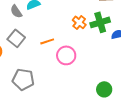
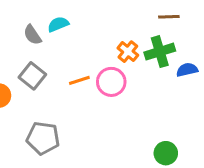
pink circle: (66, 55) -> (111, 82), moved

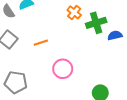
orange cross: (128, 52) -> (74, 12), moved
pink circle: (111, 82) -> (63, 69), moved

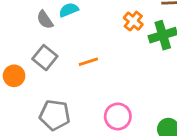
pink circle: (63, 69) -> (118, 116), moved

